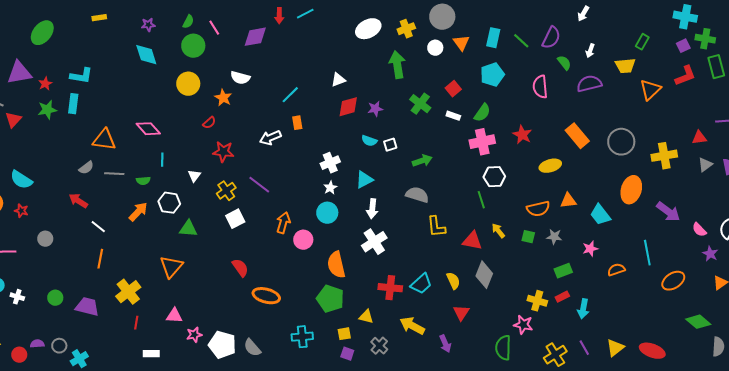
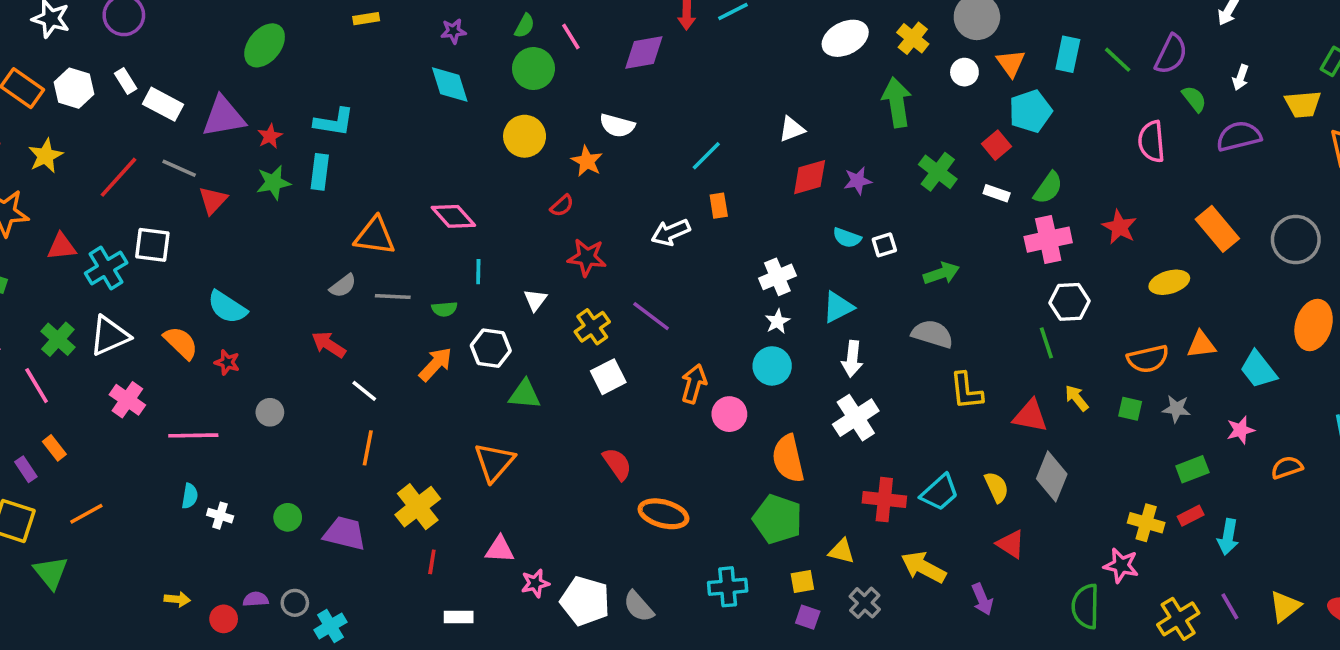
yellow cross: (406, 29) -> (913, 38), turned -30
cyan pentagon: (492, 75) -> (1030, 111), moved
red triangle: (461, 313) -> (1011, 544), turned -30

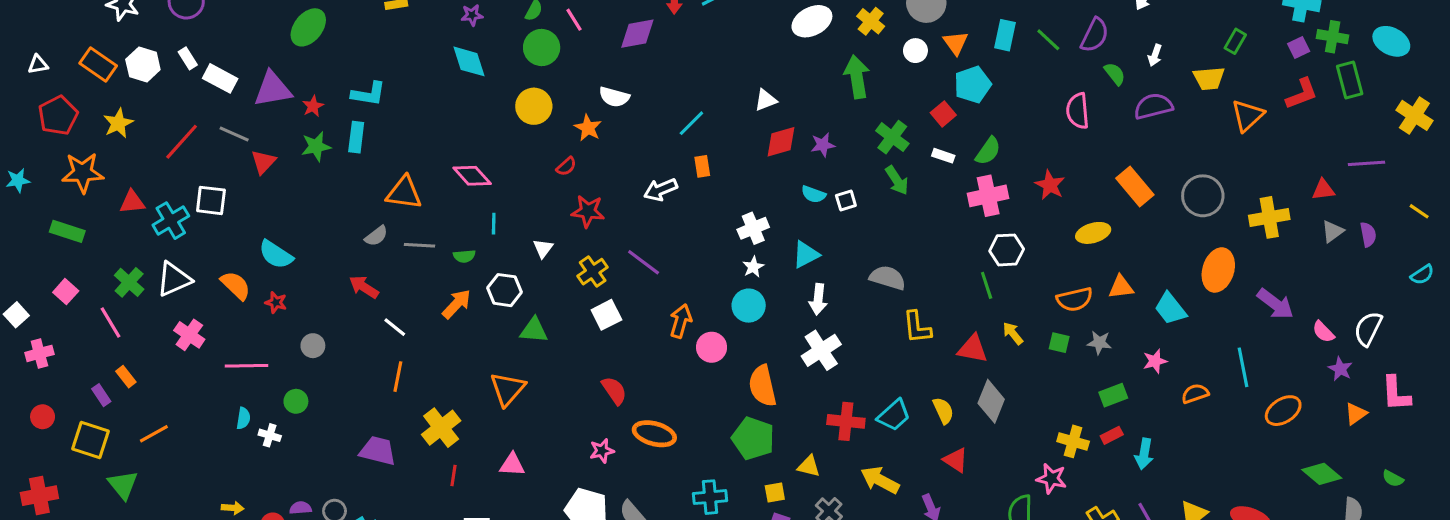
green arrow: (941, 273) -> (897, 180), moved, turned 76
green circle: (288, 517) -> (296, 401), moved
pink star: (535, 583) -> (602, 451), moved

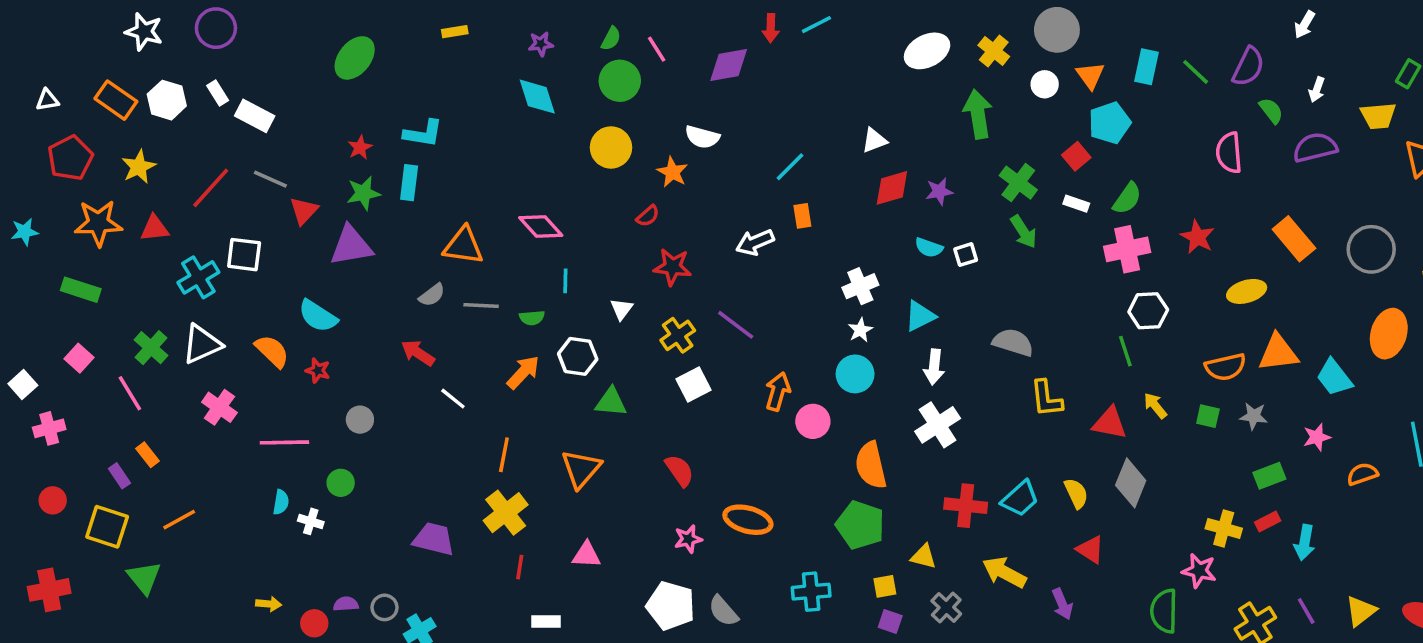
purple triangle: (273, 89) -> (351, 246), moved
red triangle: (132, 202) -> (155, 228), moved
orange triangle: (1121, 287) -> (1278, 353), size x1.4
orange line: (398, 377) -> (504, 455), moved
red semicircle: (614, 390) -> (679, 471), moved

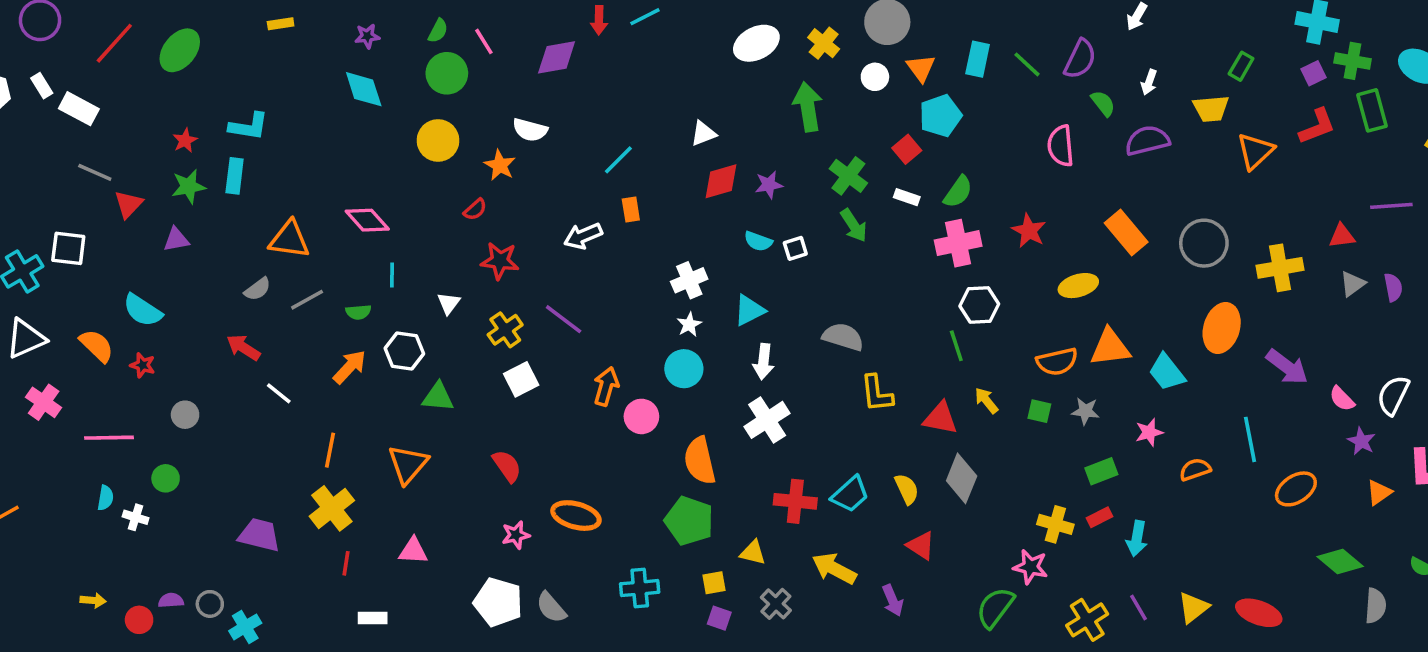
red line: (211, 188) -> (114, 43), moved
purple triangle: (351, 246) -> (176, 240), size x0.6
gray line: (481, 305) -> (307, 300), turned -32
green semicircle: (1164, 611) -> (995, 607), turned 36

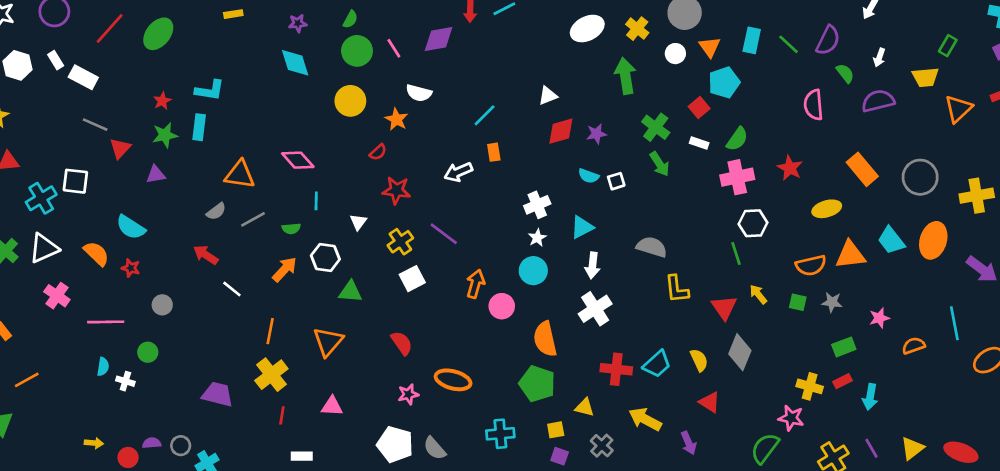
pink line: (484, 41) -> (394, 48), moved
cyan trapezoid: (1167, 372) -> (891, 240), moved
red triangle: (940, 418) -> (724, 307), turned 44

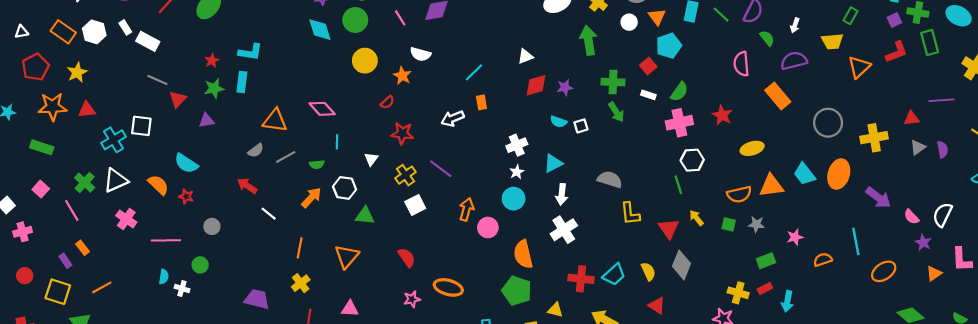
green circle: (357, 51) -> (355, 20), moved
green cross: (656, 127) -> (613, 82), turned -35
orange rectangle: (862, 169) -> (778, 96), moved
yellow cross: (271, 375) -> (301, 283), size x0.7

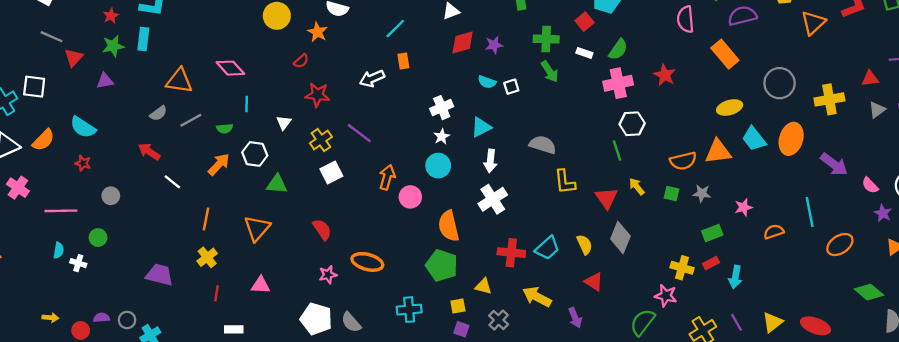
yellow ellipse: (752, 148) -> (730, 108), moved
orange semicircle: (158, 185) -> (43, 140), moved, turned 90

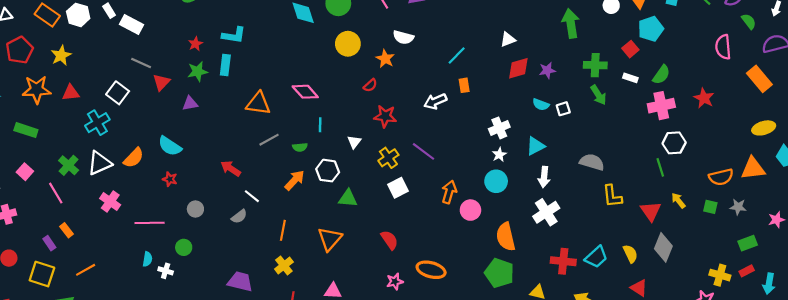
white square: (34, 87) -> (118, 93), moved, turned 30
gray semicircle: (158, 113) -> (239, 216), moved

